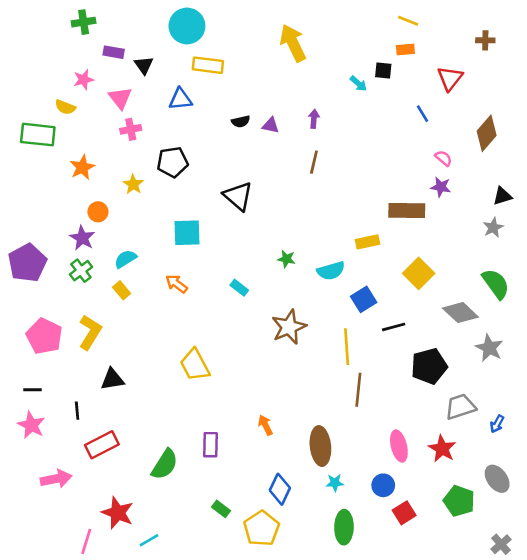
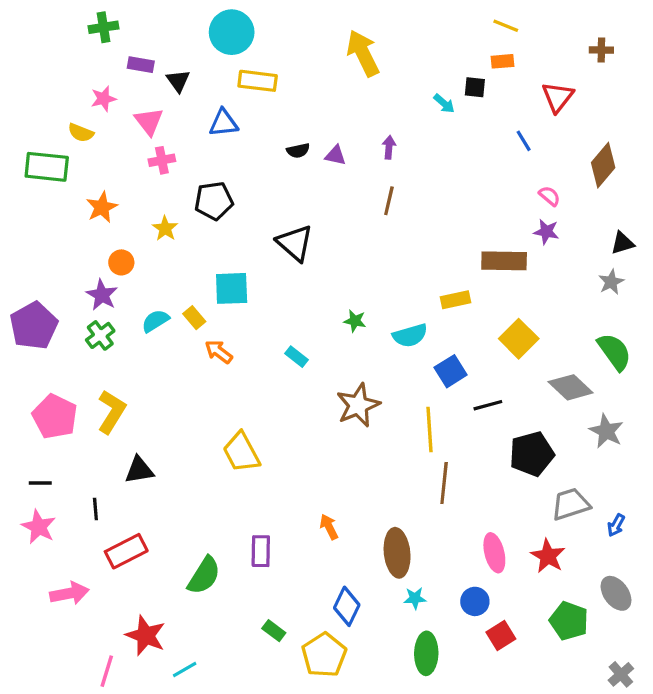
yellow rectangle: (122, 290) -> (194, 318), moved

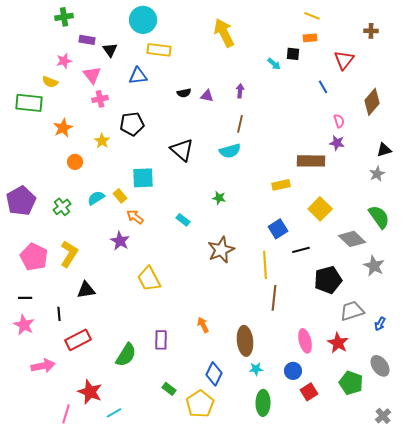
pink semicircle: (550, 196) -> (339, 121), turned 32
purple star: (102, 295) -> (120, 241), moved
cyan semicircle: (410, 335) -> (230, 151), moved

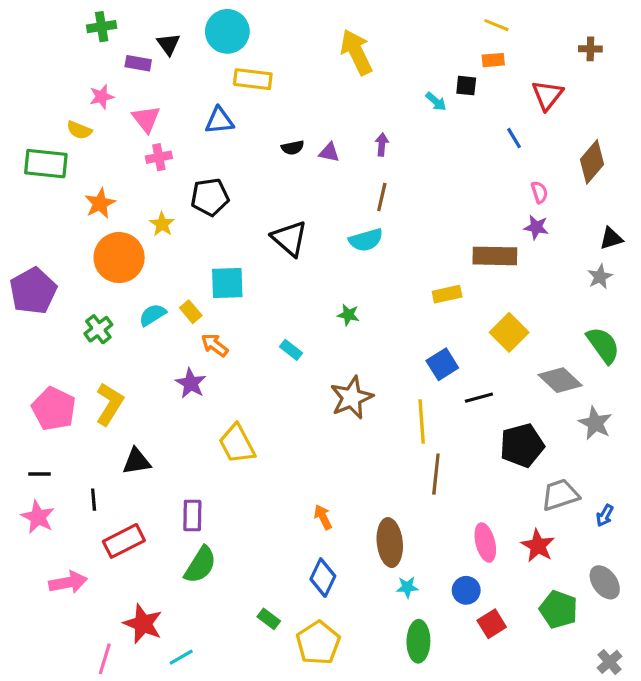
black triangle: (110, 50) -> (168, 44), moved
orange circle: (75, 162) -> (119, 258), size x2.0
purple pentagon: (21, 201) -> (33, 291), moved
purple rectangle: (161, 340) -> (192, 515), moved
blue diamond: (214, 374) -> (323, 578), moved

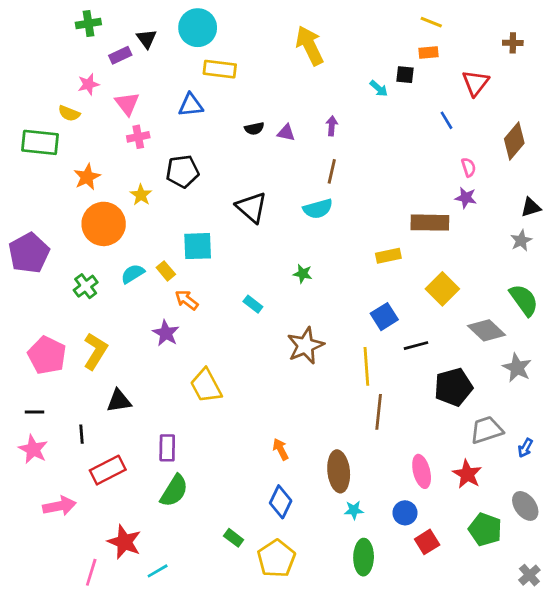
purple rectangle: (138, 63) -> (120, 55), turned -35

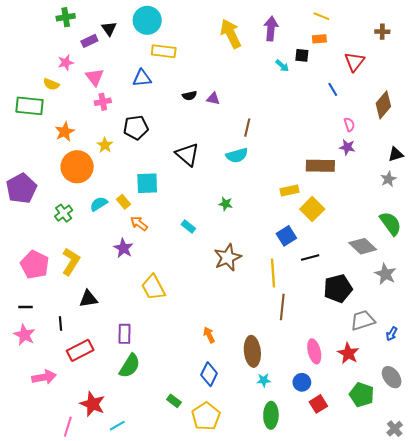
purple arrow: (332, 126) -> (271, 29), moved, size x1.6
yellow square: (442, 289) -> (312, 209), moved

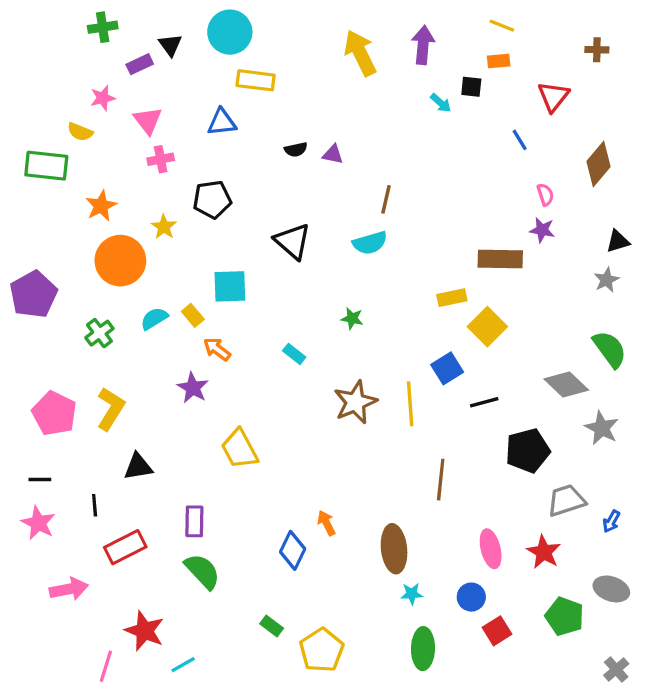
yellow line: (273, 273) -> (410, 404), moved
green semicircle: (130, 366) -> (202, 571), turned -75
blue diamond: (209, 374) -> (293, 550), moved
gray ellipse: (392, 377) -> (611, 589), turned -35

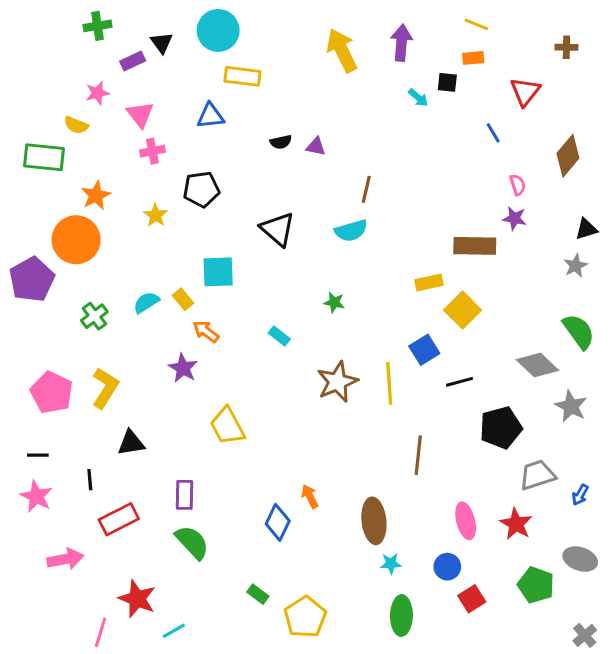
orange circle: (120, 261) -> (76, 240), moved

